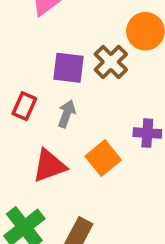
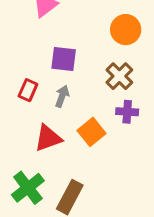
brown cross: (111, 62) -> (119, 76), moved

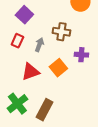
purple square: (64, 59) -> (24, 15), moved, turned 36
brown cross: (119, 76) -> (61, 32), moved, turned -36

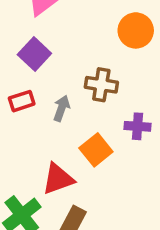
red rectangle: (17, 41) -> (22, 101), turned 48
red triangle: (30, 72) -> (58, 179), moved

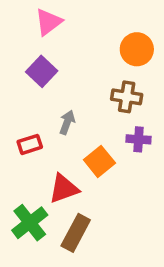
brown cross: (101, 85) -> (127, 97), moved
red rectangle: (22, 101) -> (30, 144), moved

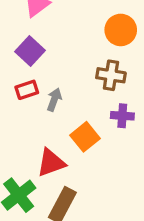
red rectangle: (30, 144) -> (27, 90), moved

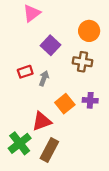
purple square: (30, 51) -> (51, 45), moved
purple cross: (122, 116) -> (90, 100), moved

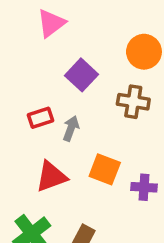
purple cross: (90, 100) -> (144, 187), moved
orange square: (65, 104) -> (105, 169), turned -30
red triangle: (42, 121) -> (51, 177), moved

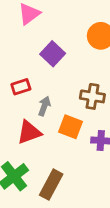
brown cross: (133, 102) -> (92, 96), moved
gray arrow: (71, 128) -> (44, 106), moved

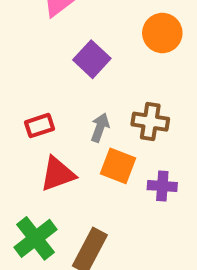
red rectangle: (21, 87) -> (40, 126), moved
gray arrow: (44, 106) -> (100, 128), moved

